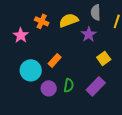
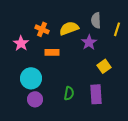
orange rectangle: (55, 60) -> (52, 52), moved, turned 48
purple rectangle: (96, 86) -> (96, 94), turned -48
purple circle: (49, 88) -> (35, 99), moved

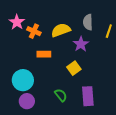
pink star: (21, 43) -> (17, 22), moved
yellow square: (104, 66) -> (74, 68), moved
green semicircle: (69, 93) -> (61, 95), turned -48

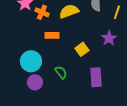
purple star: (81, 44) -> (109, 38), moved
green semicircle: (61, 95) -> (61, 72), moved

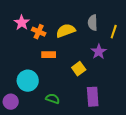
purple star: (109, 38) -> (99, 52), moved
green semicircle: (61, 72) -> (53, 99), moved, turned -32
purple circle: (35, 82) -> (11, 102), moved

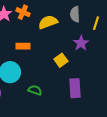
orange cross: (39, 32) -> (23, 12), moved
orange rectangle: (49, 55) -> (23, 46), moved

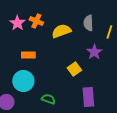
orange rectangle: (23, 46) -> (28, 55), moved

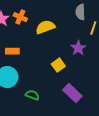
gray semicircle: (88, 23) -> (80, 12), moved
purple rectangle: (88, 97) -> (72, 93), turned -42

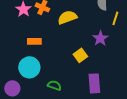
purple rectangle: (72, 93) -> (94, 83), turned 42

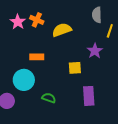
orange rectangle: (34, 41) -> (37, 57), moved
yellow square: (80, 55) -> (75, 68), turned 32

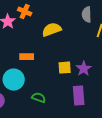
orange cross: (37, 20) -> (25, 12), moved
purple star: (95, 51) -> (84, 69), moved

